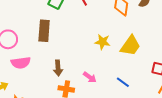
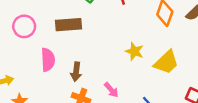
brown rectangle: (44, 31) -> (69, 25), turned 70
pink semicircle: (21, 63) -> (48, 60), moved, turned -96

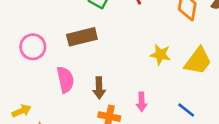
pink arrow: (111, 90) -> (142, 102), turned 49

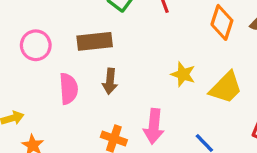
brown arrow: (99, 88) -> (110, 81), moved
pink arrow: (142, 102) -> (154, 126), size x1.5

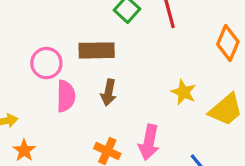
pink circle: (36, 45) -> (46, 63), moved

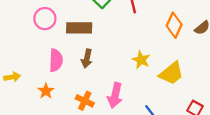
pink circle: (46, 63) -> (45, 19), moved
orange star: (24, 150) -> (46, 91), moved

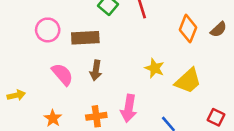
pink semicircle: (56, 60) -> (62, 74), turned -40
orange star: (46, 91) -> (53, 118), moved
orange cross: (85, 101) -> (96, 116), turned -30

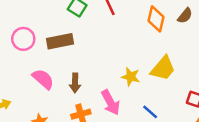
yellow star: (155, 68) -> (131, 77), moved
brown arrow: (96, 70) -> (75, 83), moved
pink arrow: (129, 108) -> (110, 102), turned -30

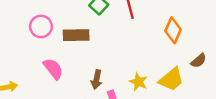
brown semicircle: (185, 16) -> (199, 61), moved
brown arrow: (75, 83) -> (97, 80), moved

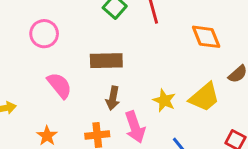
orange diamond: (173, 30) -> (206, 37), turned -45
brown rectangle: (76, 35) -> (106, 61), moved

